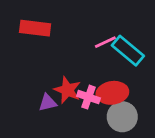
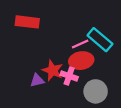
pink line: (105, 42) -> (80, 44), moved
red ellipse: (112, 93) -> (81, 61), moved

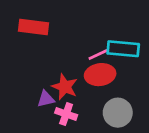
cyan rectangle: (100, 40) -> (123, 49), turned -35
pink cross: (69, 76) -> (66, 114), moved

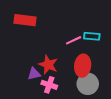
cyan rectangle: (123, 49) -> (92, 36), size x0.7
red ellipse: (100, 75) -> (83, 66), moved, turned -75

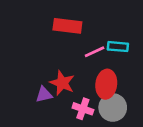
red rectangle: (25, 20) -> (67, 26), moved
pink cross: (49, 85) -> (83, 109), moved

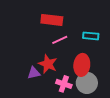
pink line: (95, 52) -> (60, 40), moved

